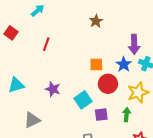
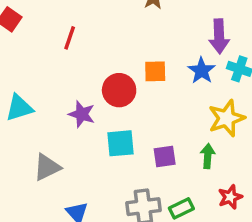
red circle: (108, 84) -> (119, 90), moved
cyan square: (83, 100) -> (120, 143), moved, turned 30

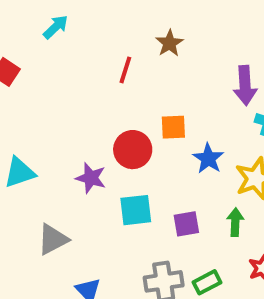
red line: (70, 38) -> (125, 70), moved
blue star: (202, 71) -> (208, 158), moved

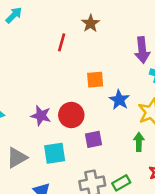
red circle: (133, 150) -> (71, 115), moved
cyan square: (136, 210) -> (55, 153), moved
purple square: (186, 224) -> (93, 139), moved

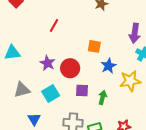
red line: (62, 42) -> (54, 26), moved
green arrow: (139, 142) -> (103, 97), moved
cyan square: (55, 153) -> (51, 94), turned -36

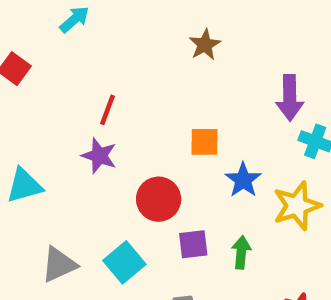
purple star: (47, 63) -> (99, 156), moved

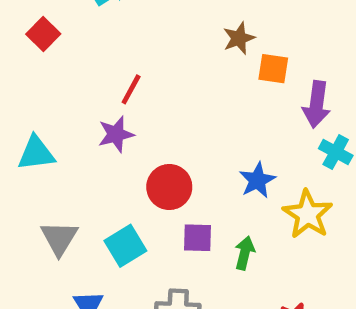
orange square: (205, 142) -> (273, 69), moved
purple star: (99, 156) -> (116, 134), turned 30
yellow star: (297, 206) -> (308, 214), turned -30
gray triangle: (59, 265) -> (59, 238), turned -42

